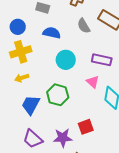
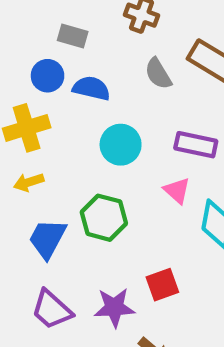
blue circle: (18, 27) -> (48, 76), moved

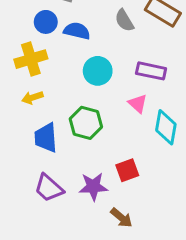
blue trapezoid: (48, 239) -> (46, 138), turned -32

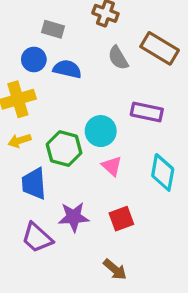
cyan circle: (98, 71) -> (101, 131), moved
pink triangle: (138, 104) -> (112, 166), moved
green hexagon: (86, 123) -> (64, 149), moved
purple star: (93, 187) -> (74, 217), moved

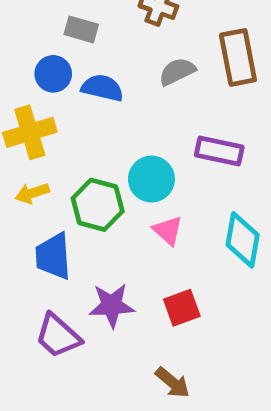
brown rectangle: (160, 48) -> (238, 57), turned 48
gray semicircle: (118, 58) -> (177, 71), turned 95

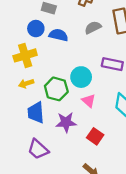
purple star: (112, 305) -> (66, 122), moved
red square: (182, 308) -> (95, 136), turned -35

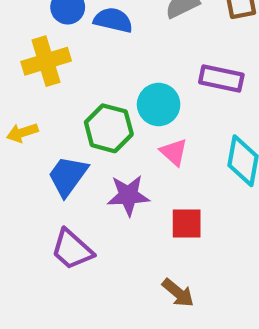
yellow arrow: (26, 83) -> (22, 133), moved
blue trapezoid: (36, 113) -> (68, 176), turned 40
red square: (95, 136) -> (187, 224), turned -35

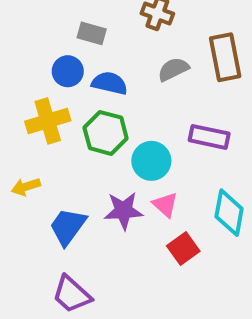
green hexagon: (109, 128) -> (106, 133), moved
purple star: (128, 195) -> (123, 211), moved
red square: (187, 224) -> (183, 248), moved, turned -36

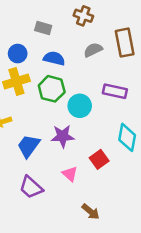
blue circle: (68, 71) -> (18, 54), moved
pink triangle: (165, 205) -> (70, 174), moved

